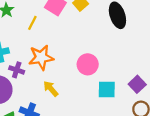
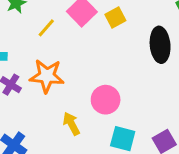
yellow arrow: (51, 89) -> (71, 124), moved

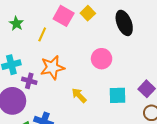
pink circle: (106, 100) -> (102, 59), moved

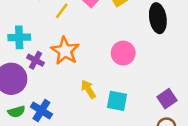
orange star: (52, 67) -> (65, 51), turned 30
cyan square: (117, 95) -> (117, 101), moved

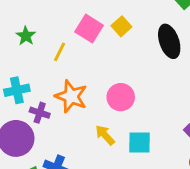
pink circle: (123, 53) -> (121, 97), moved

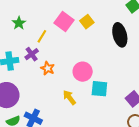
orange star: (71, 96) -> (48, 68), size x0.6
purple cross: (40, 113) -> (32, 54), moved, turned 32
cyan square: (139, 143) -> (99, 89), moved

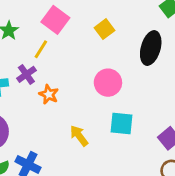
pink square: (64, 21) -> (55, 20), moved
black ellipse: (120, 35) -> (151, 48), turned 30
pink circle: (83, 72) -> (108, 83), moved

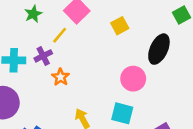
pink circle: (108, 83) -> (133, 79), moved

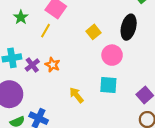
yellow square: (120, 26) -> (94, 32), moved
purple cross: (43, 56) -> (32, 65), moved

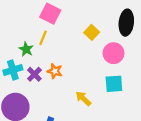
green star: (21, 17) -> (26, 49), moved

